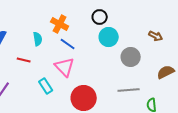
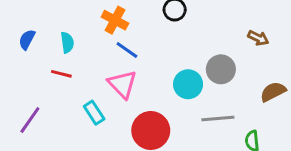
cyan circle: (109, 37) -> (188, 84), moved
cyan semicircle: (38, 39) -> (67, 42), moved

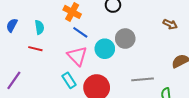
gray circle: (221, 69) -> (125, 39), moved
cyan circle: (188, 84) -> (105, 49), moved
cyan rectangle: (94, 113) -> (69, 80), moved

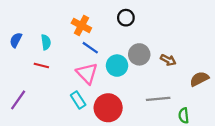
brown arrow: (170, 24) -> (168, 60), moved

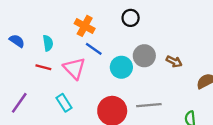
blue semicircle: (16, 40) -> (17, 41), turned 96
pink triangle: (87, 73) -> (74, 68), moved
gray line: (158, 99) -> (149, 105), moved
cyan rectangle: (78, 100) -> (64, 103), moved

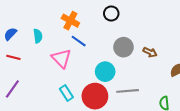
blue semicircle: (17, 41) -> (10, 34), turned -80
red line: (43, 67) -> (13, 57), moved
cyan circle: (121, 67) -> (105, 72), moved
cyan rectangle: (64, 103) -> (66, 93), moved

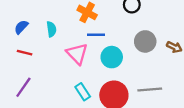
blue line: (79, 41) -> (96, 35), turned -35
cyan circle: (105, 72) -> (112, 57), moved

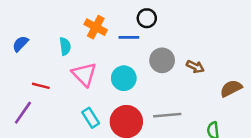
cyan semicircle: (51, 29) -> (65, 46), moved
blue line: (96, 35) -> (129, 37), moved
red line: (25, 53) -> (41, 86), moved

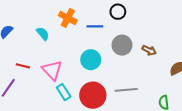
black circle: (147, 18) -> (118, 12), moved
cyan semicircle: (65, 46) -> (43, 34), turned -32
pink triangle: (84, 74) -> (52, 70), moved

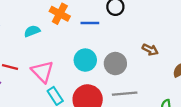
cyan semicircle: (43, 34) -> (32, 31), turned -72
gray circle: (122, 45) -> (115, 64), moved

